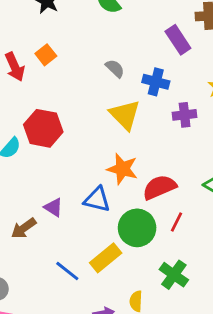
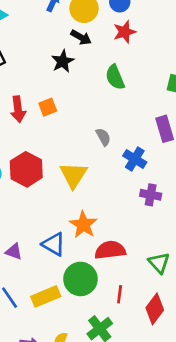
yellow triangle: (125, 115) -> (73, 175), moved
purple triangle: (53, 207) -> (14, 252), moved, turned -30
red line: (177, 222) -> (120, 294), moved, turned -36

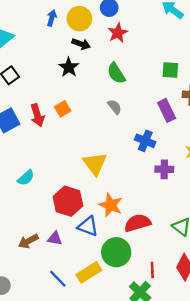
gray semicircle: (103, 137) -> (115, 107), moved
red hexagon: (26, 169) -> (68, 201), moved
red line: (120, 294) -> (152, 270), moved

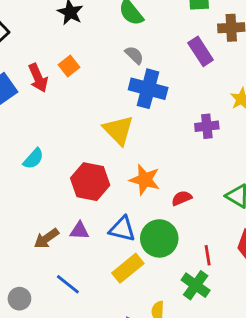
blue cross: (145, 141) -> (148, 89), moved, size x1.4
red semicircle: (138, 223) -> (182, 198), size x0.6
blue triangle: (88, 226) -> (122, 229), moved
blue line: (58, 279) -> (68, 284), moved

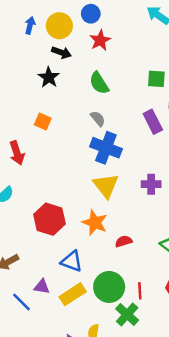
orange square: (69, 66) -> (43, 122), turned -35
red arrow: (38, 78) -> (17, 153), moved
yellow triangle: (118, 130) -> (106, 186), moved
purple triangle: (79, 231) -> (42, 287), moved
green circle: (159, 238) -> (109, 287), moved

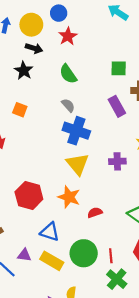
yellow rectangle: (73, 294) -> (52, 261), turned 65
green cross: (127, 315) -> (117, 279), moved

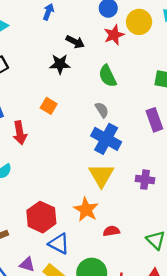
yellow circle: (31, 25) -> (139, 22), moved
black star: (24, 71) -> (60, 64), turned 30
red hexagon: (29, 195) -> (41, 217), moved

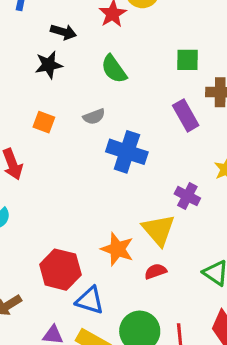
gray semicircle: (102, 110) -> (94, 117), moved, turned 112
yellow triangle: (101, 175) -> (158, 230), moved
purple cross: (145, 180) -> (187, 196), turned 30

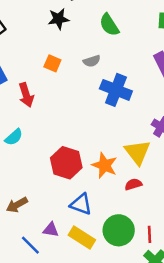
red hexagon: (60, 270) -> (66, 163), moved

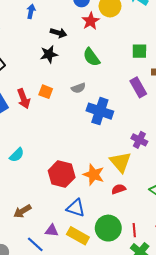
red arrow: (26, 95) -> (24, 99), moved

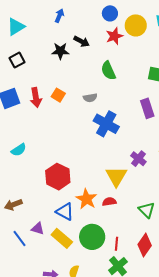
black star: (49, 54) -> (60, 51), moved
orange star: (94, 175) -> (86, 199), moved

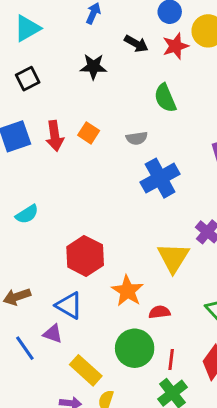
black arrow: (82, 41) -> (136, 44), moved
blue cross: (106, 124) -> (160, 178), turned 30
red semicircle: (109, 202) -> (159, 312), moved
blue triangle: (65, 212) -> (69, 305), moved
yellow rectangle: (62, 238) -> (86, 370), moved

